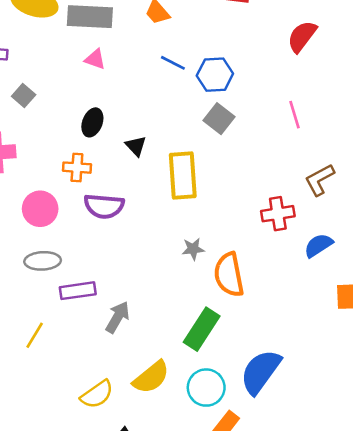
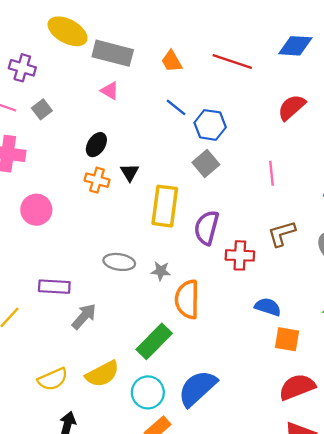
orange cross: (77, 168) -> (97, 180), moved
purple semicircle: (104, 206) -> (207, 228), moved, turned 88
blue semicircle: (318, 245) -> (268, 307), moved, turned 40
gray ellipse: (43, 261) -> (119, 262), moved

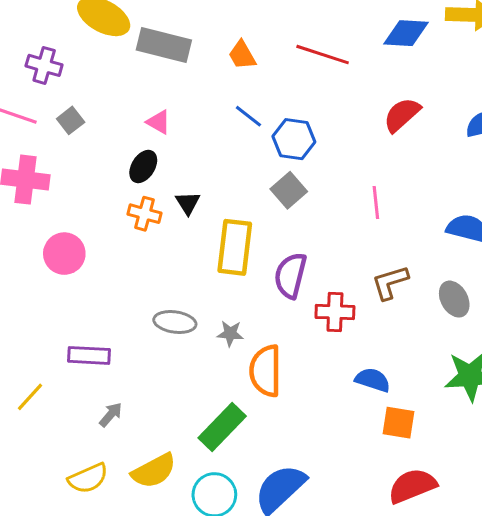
pink triangle: (110, 91) -> (158, 122), moved
gray arrow: (84, 316) -> (111, 415), moved, size x0.7

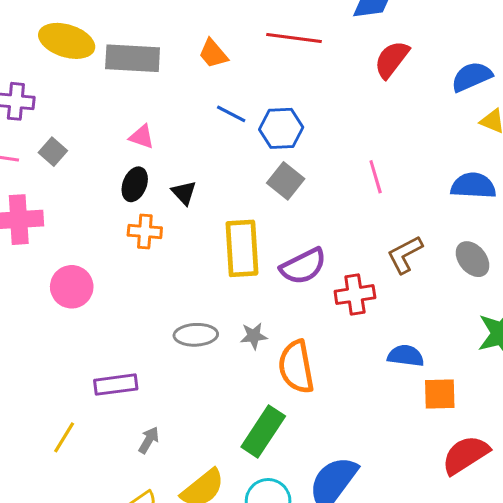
red semicircle: (402, 115) -> (392, 59), moved
black triangle: (188, 203) -> (184, 193), moved
purple semicircle: (290, 275) -> (303, 266), turned -120

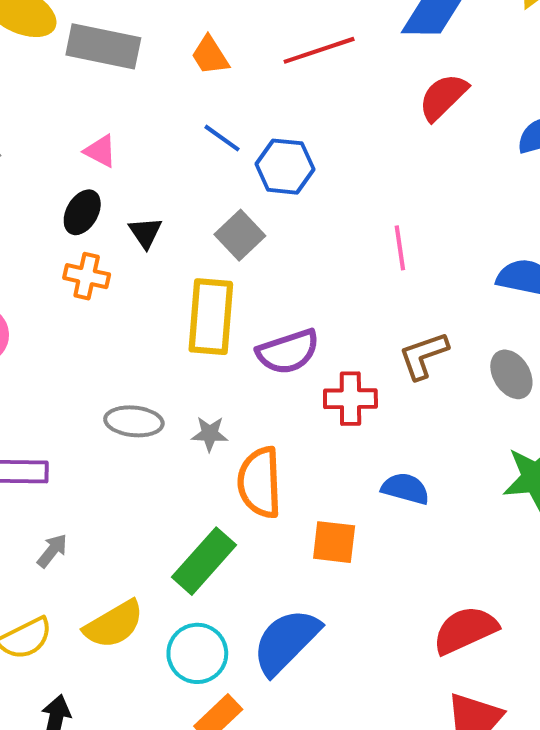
red line: (294, 38) -> (319, 50), turned -34
gray square: (286, 181) -> (240, 235), moved
orange square: (440, 394) -> (334, 542), moved

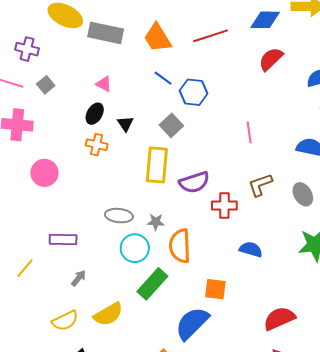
orange trapezoid: (210, 56) -> (157, 38), size x1.5
orange square: (334, 542) -> (215, 289), moved
cyan circle: (197, 653) -> (135, 248), moved

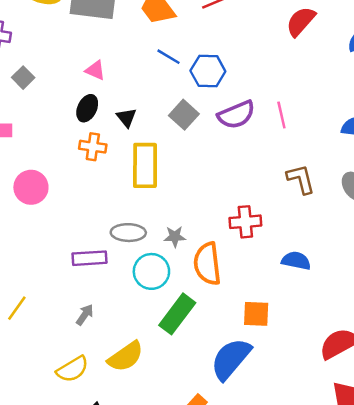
yellow rectangle: (157, 165) -> (145, 165), moved
purple semicircle: (194, 182) -> (236, 115), moved
brown L-shape: (260, 185) -> (301, 179), turned 100
red cross: (224, 205) -> (245, 222), moved
purple rectangle: (63, 240) -> (90, 258), moved

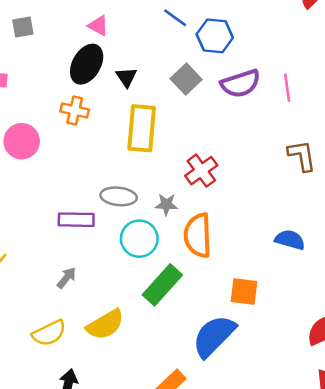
gray square: (23, 78) -> (23, 27), turned 30
black ellipse: (87, 108) -> (87, 64), size x1.4
orange cross: (93, 147) -> (75, 110), moved
red cross: (245, 222) -> (201, 171), moved, turned -36

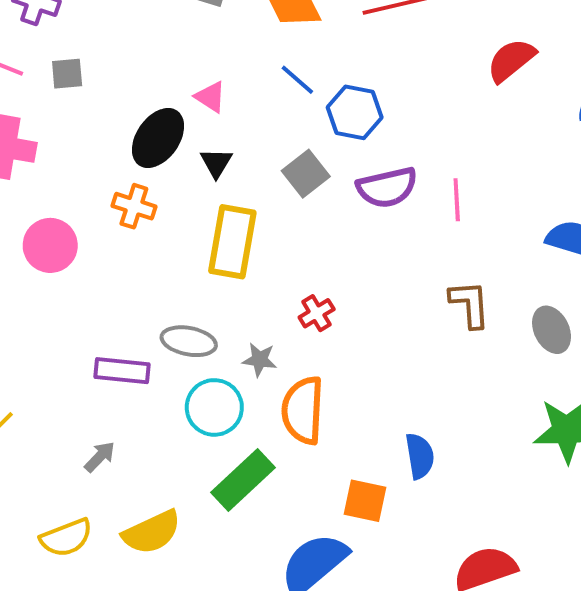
pink triangle: (98, 26) -> (210, 97), moved
red cross: (201, 171) -> (317, 313), size x0.7
blue semicircle: (290, 240) -> (420, 456), moved, turned 60

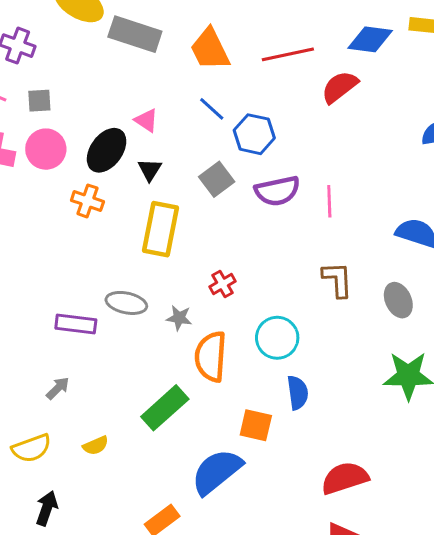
red semicircle: (511, 60) -> (340, 87), moved
pink circle: (50, 245) -> (46, 149), moved
cyan circle: (214, 407) -> (277, 338), moved
yellow semicircle: (152, 532) -> (96, 445), size x0.6

